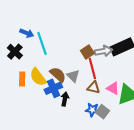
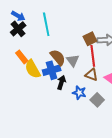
blue arrow: (27, 33) -> (18, 16), moved
yellow semicircle: (38, 77) -> (33, 69), moved
orange rectangle: (22, 79) -> (22, 57), turned -48
blue star: (92, 110) -> (79, 93), moved

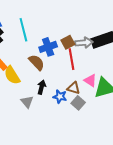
gray triangle: (73, 61) -> (27, 102), moved
blue cross: (52, 70) -> (48, 47), moved
brown triangle: (92, 75) -> (74, 88), moved

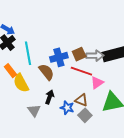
cyan line: (23, 30) -> (28, 53), moved
red line: (72, 59) -> (81, 71), turned -65
pink triangle: (90, 80) -> (97, 83), moved, turned 48

